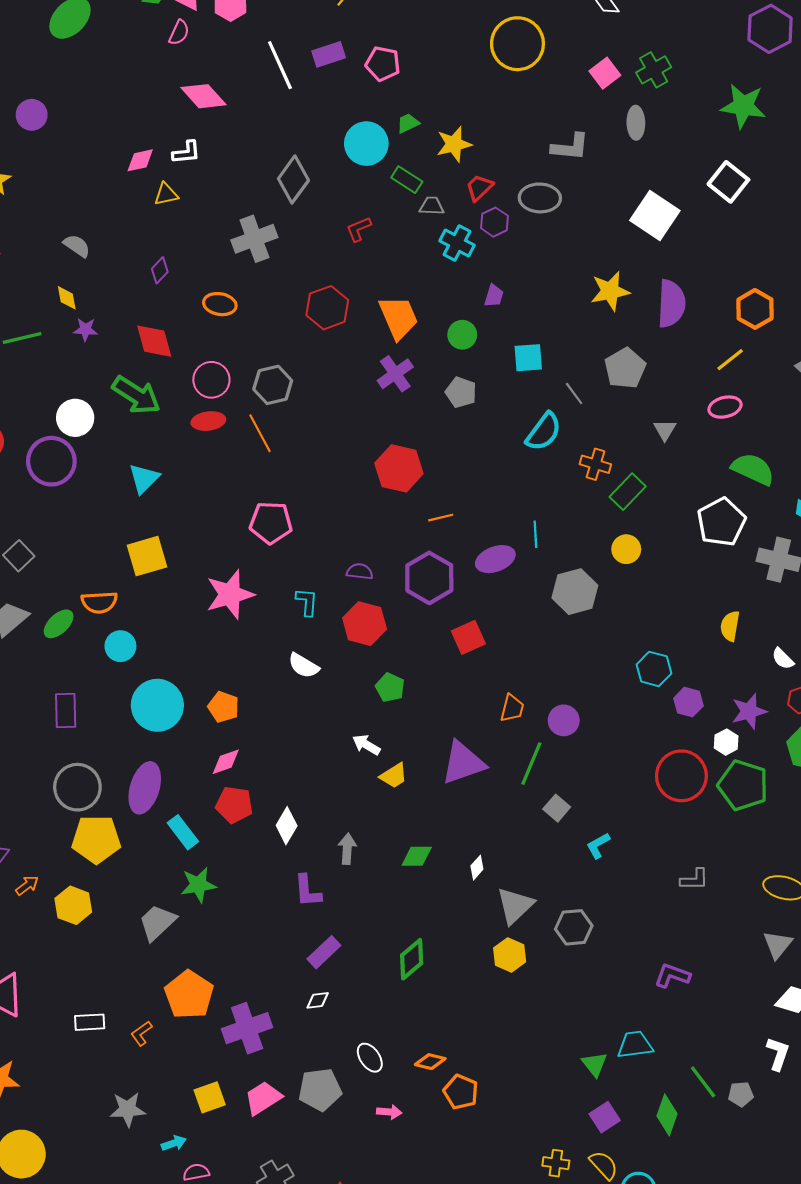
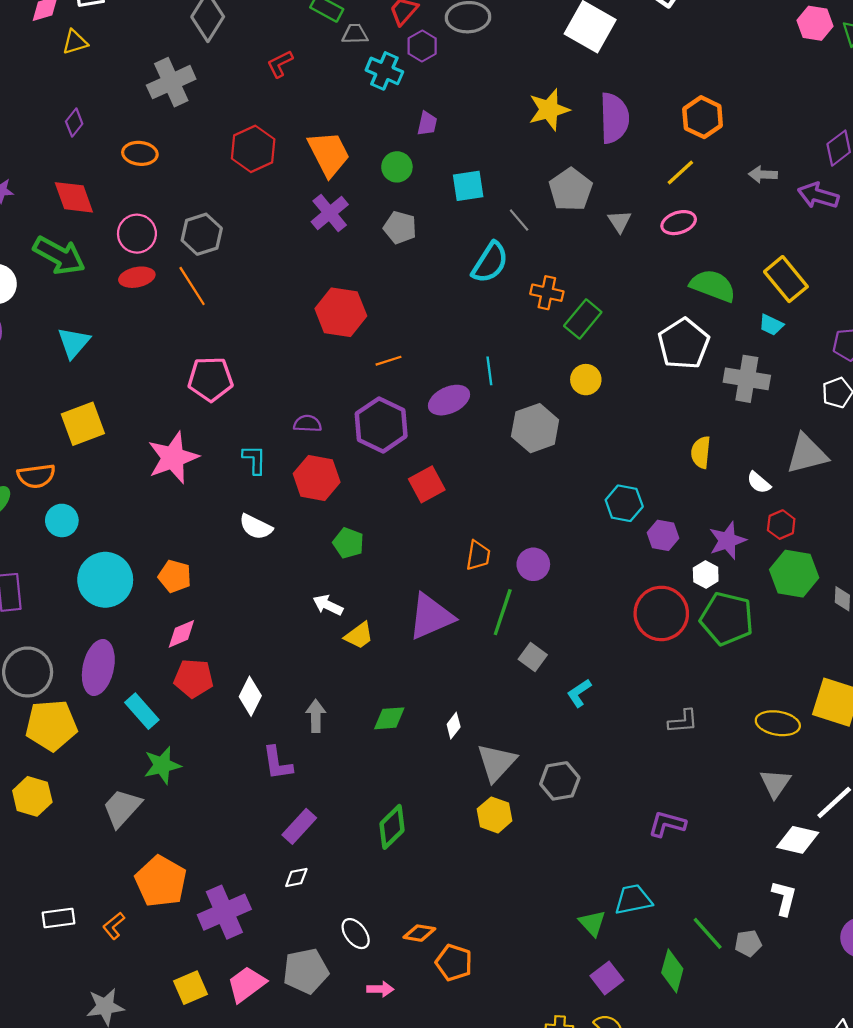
gray triangle: (665, 430) -> (620, 221), moved

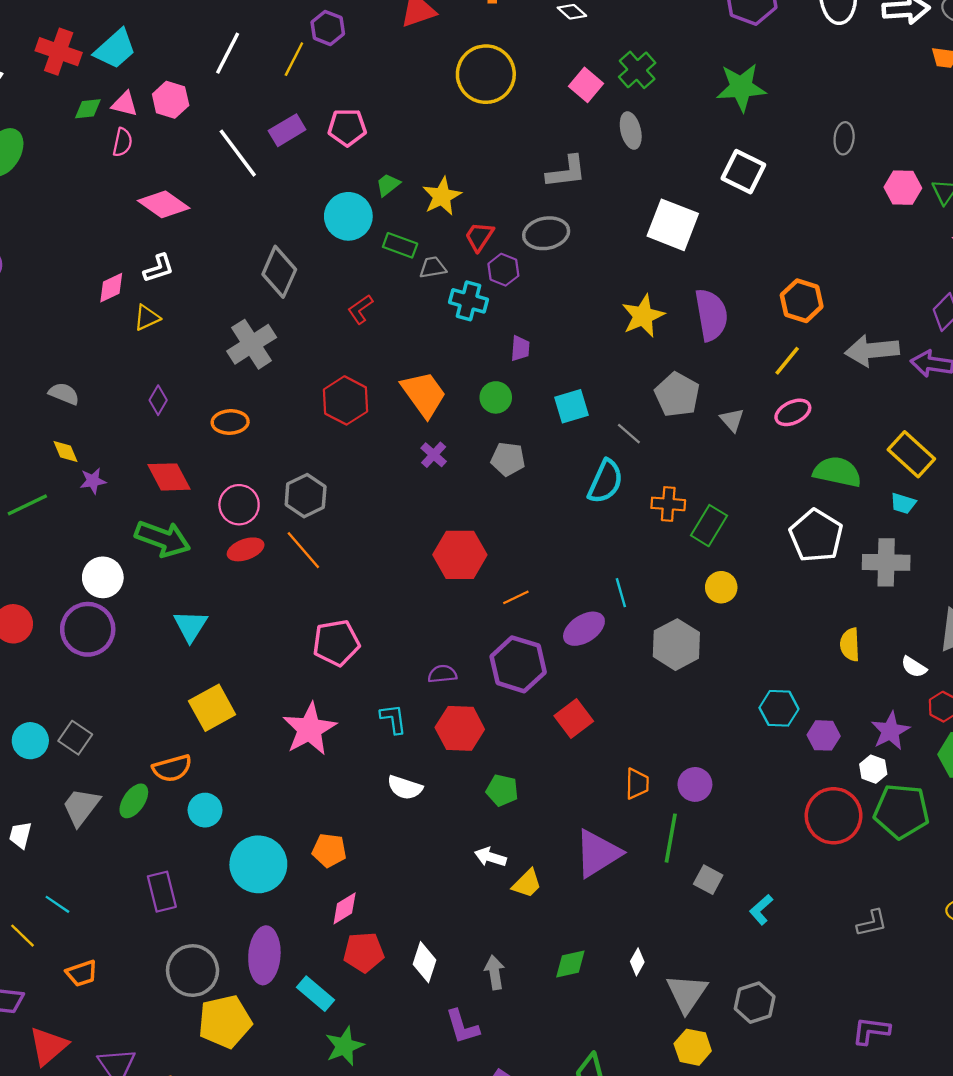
gray arrow: (763, 174) -> (872, 350), size x1.8
purple cross: (330, 213) -> (434, 455), size x0.7

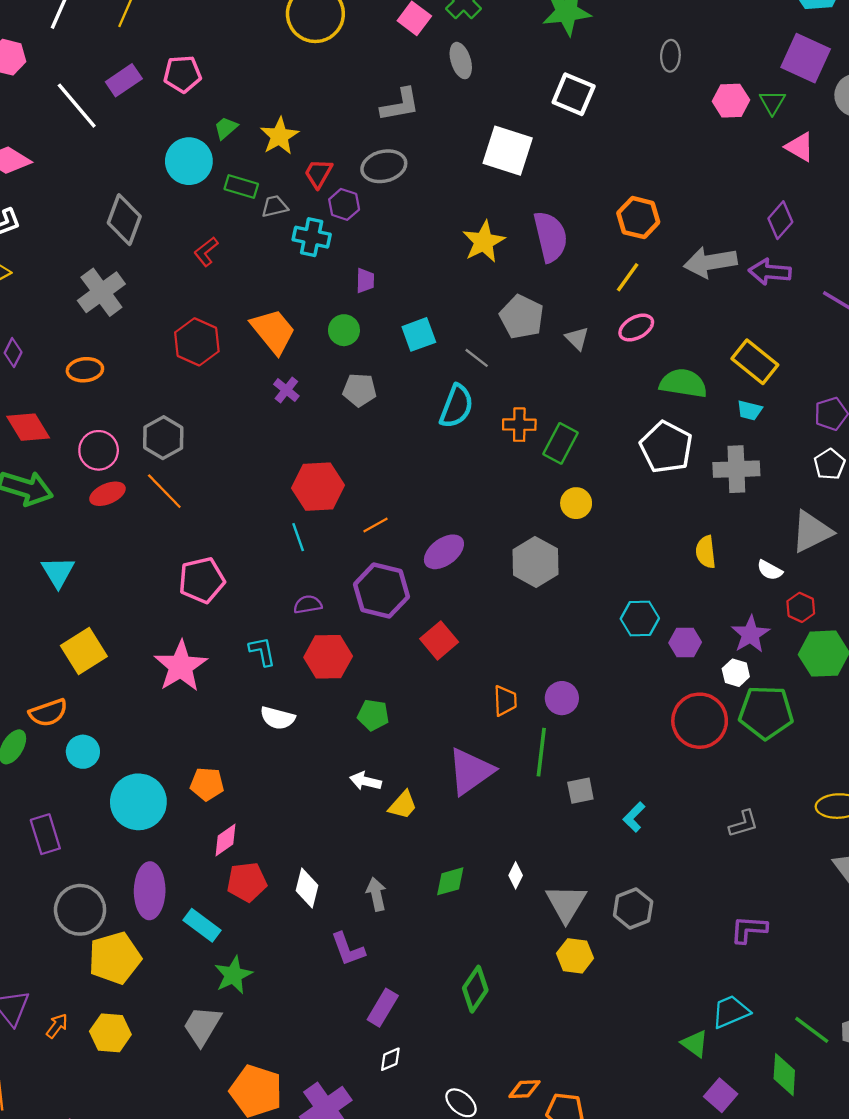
cyan line: (621, 593) -> (298, 537), moved
gray square: (708, 880) -> (580, 791), turned -36

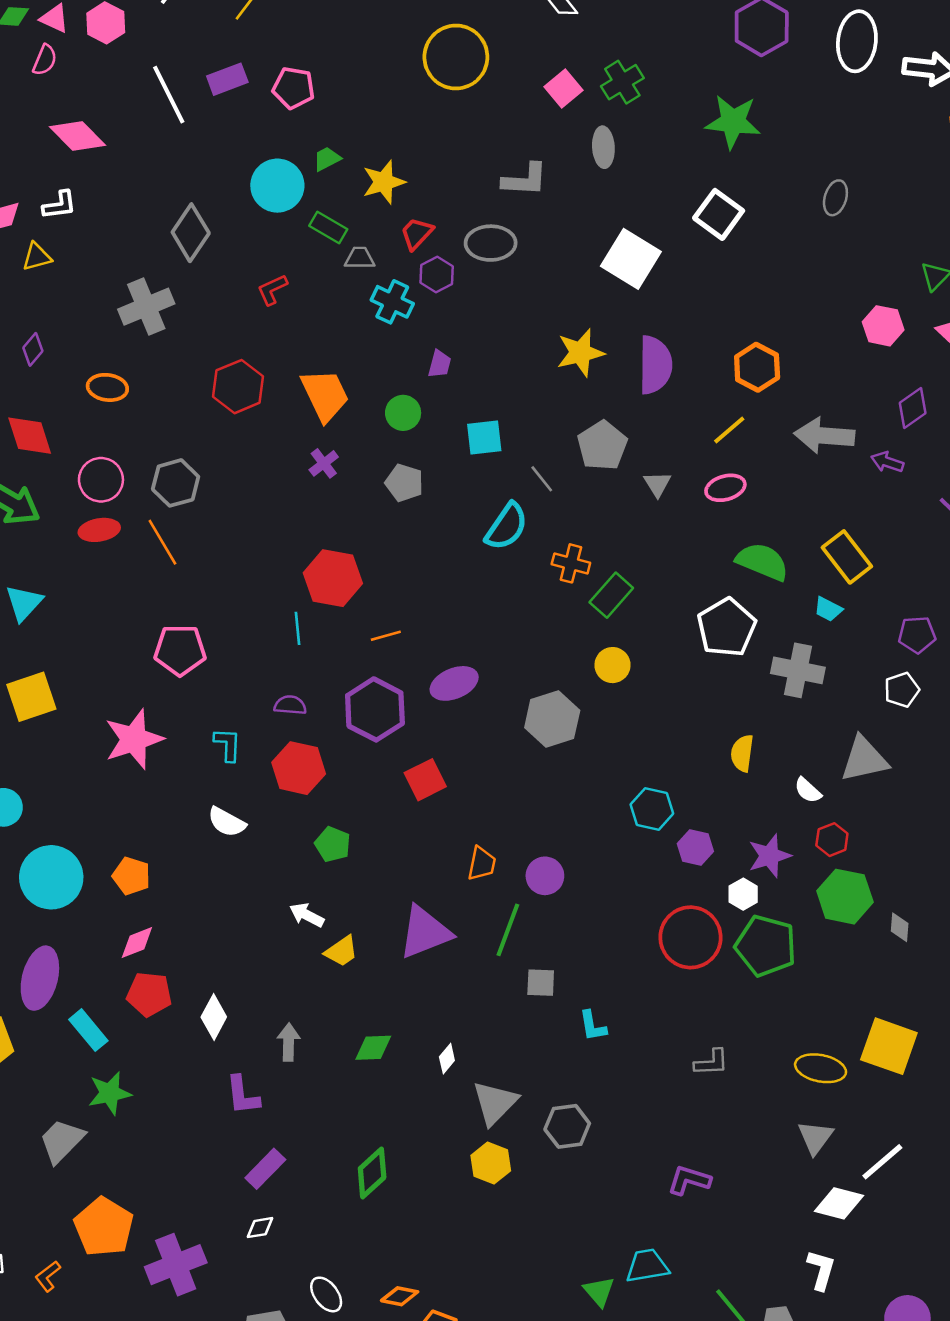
pink hexagon: (731, 101) -> (883, 326), moved
purple arrow: (770, 272) -> (887, 462), size x0.7
cyan L-shape: (634, 817) -> (593, 1026), turned -68

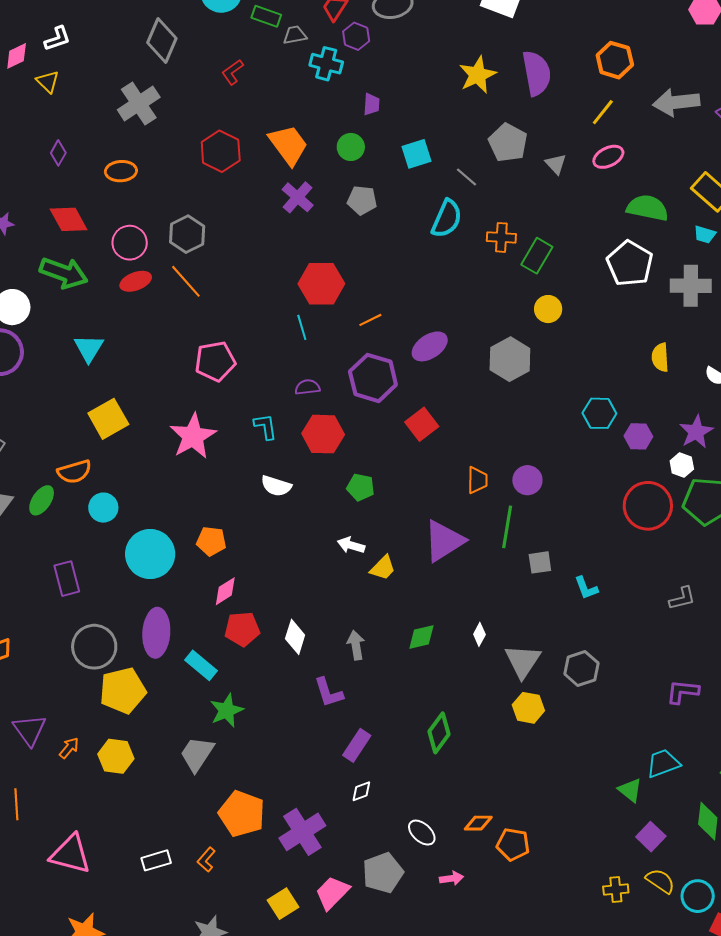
yellow triangle: (37, 257) -> (48, 82), turned -50
purple cross: (324, 463) -> (298, 197), size x1.4

